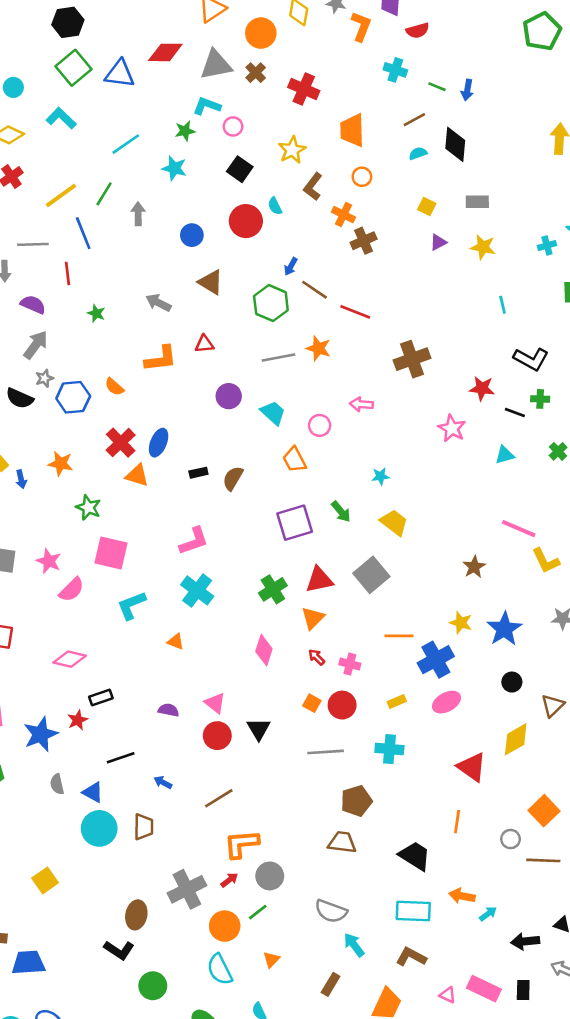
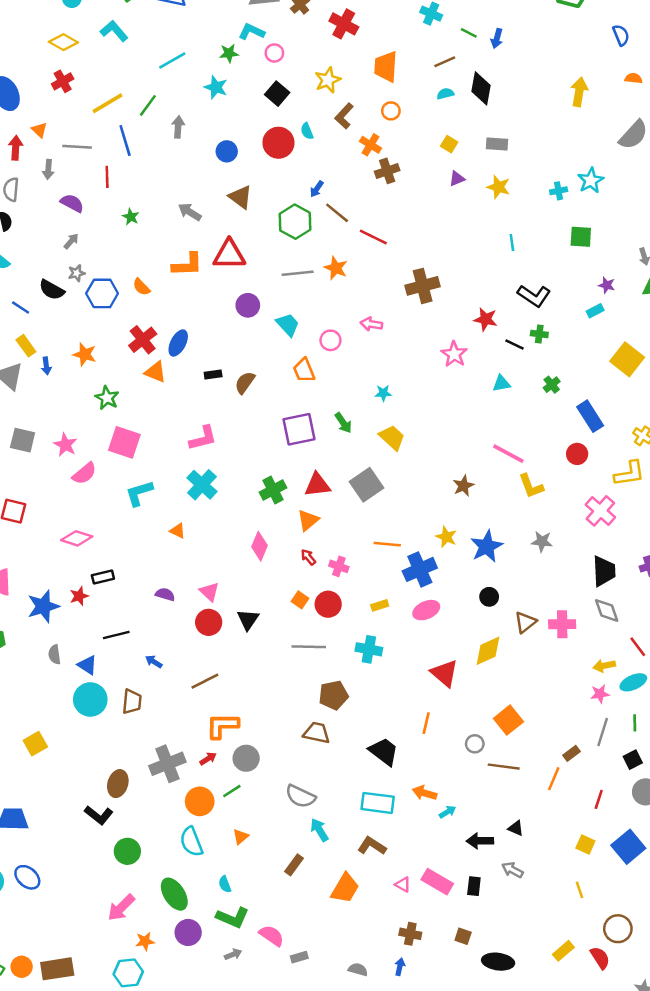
red triangle: (204, 344) -> (229, 255), size x1.8
gray arrow: (36, 345) -> (71, 241), size x0.6

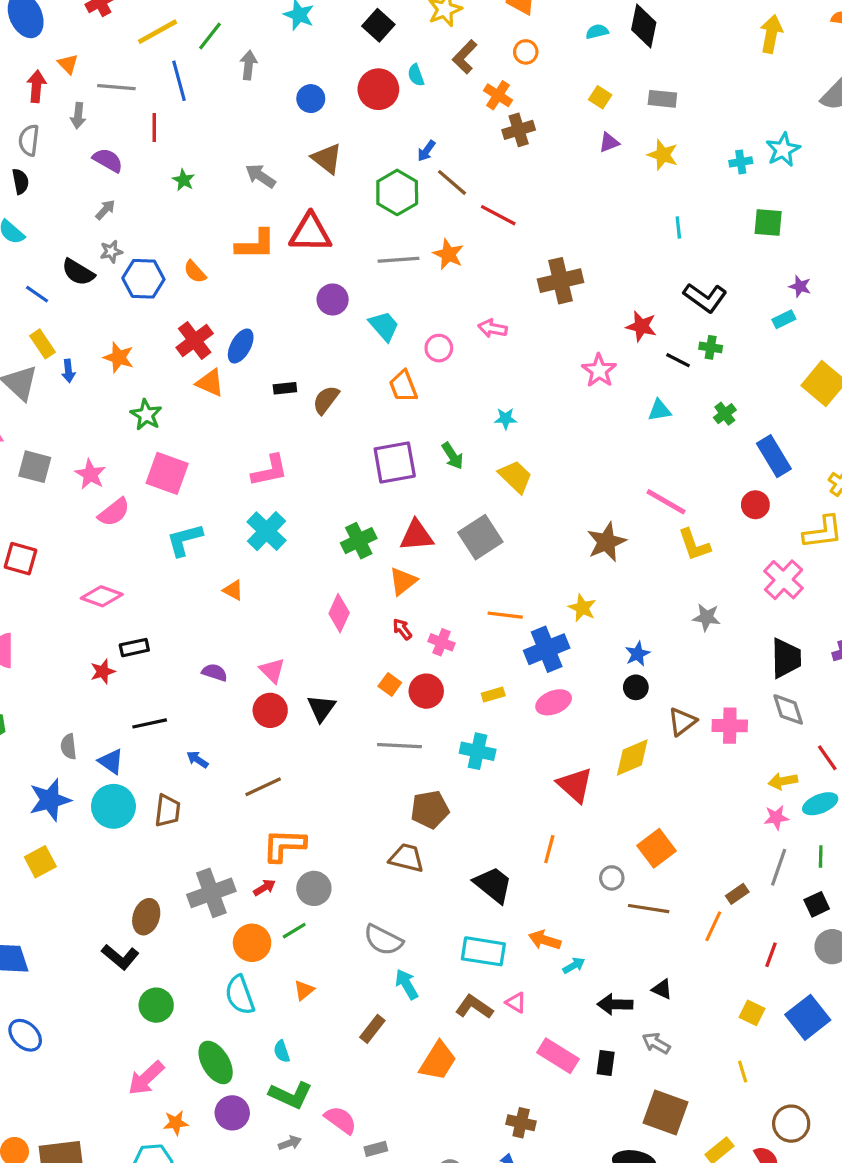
brown star: (463, 486) -> (606, 542), size x1.4
blue star: (487, 546) -> (638, 654), moved, size x0.6
blue star: (43, 606) -> (50, 800), moved
pink triangle: (403, 885) -> (516, 1003), moved
brown square: (463, 936) -> (665, 1112), moved, size x2.0

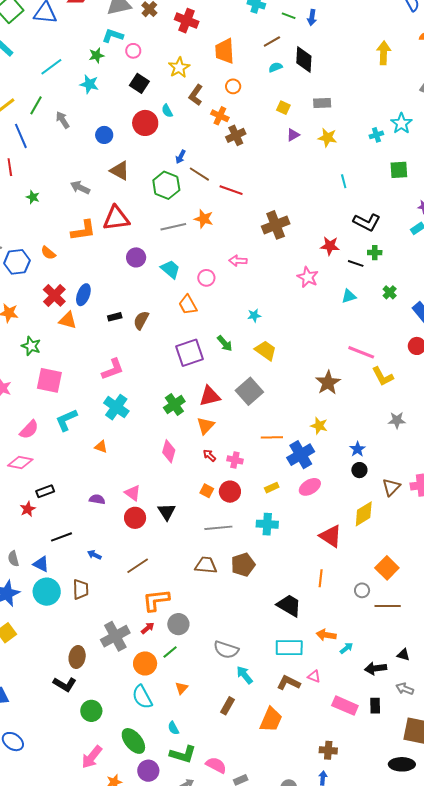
gray arrow: (249, 65) -> (63, 120), turned -30
pink semicircle: (114, 512) -> (29, 430), moved
brown trapezoid: (407, 858) -> (206, 565), moved

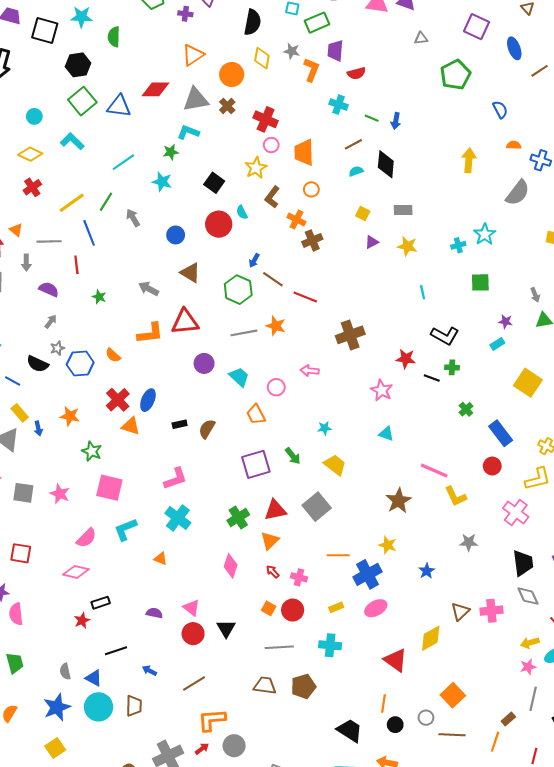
pink circle: (133, 51) -> (271, 145), moved
cyan triangle: (349, 296) -> (386, 434), moved, turned 35
black circle: (359, 470) -> (395, 725), moved

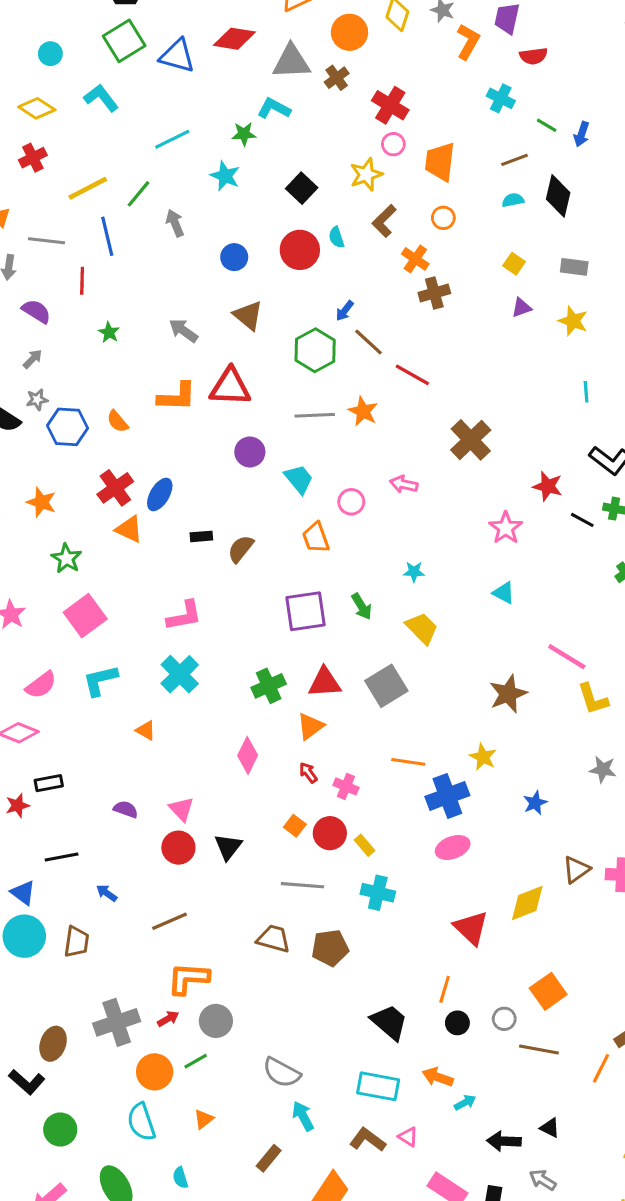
brown cross: (350, 335) -> (471, 440), turned -32
pink square: (109, 488) -> (85, 616), turned 32
yellow rectangle: (336, 607) -> (365, 845), moved, turned 64

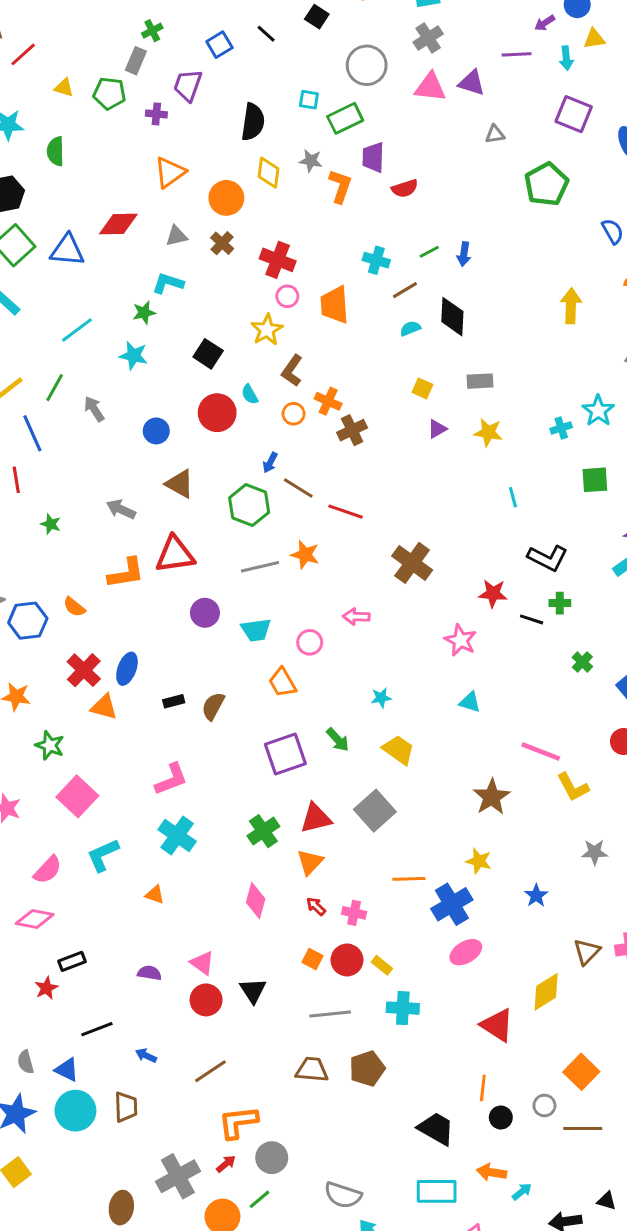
gray triangle: (291, 62) -> (176, 236), size x0.6
cyan cross: (501, 98) -> (376, 260), moved
green line: (547, 125) -> (429, 252), turned -48
orange circle: (443, 218) -> (294, 414), moved
cyan trapezoid: (299, 479) -> (256, 630), turned 132

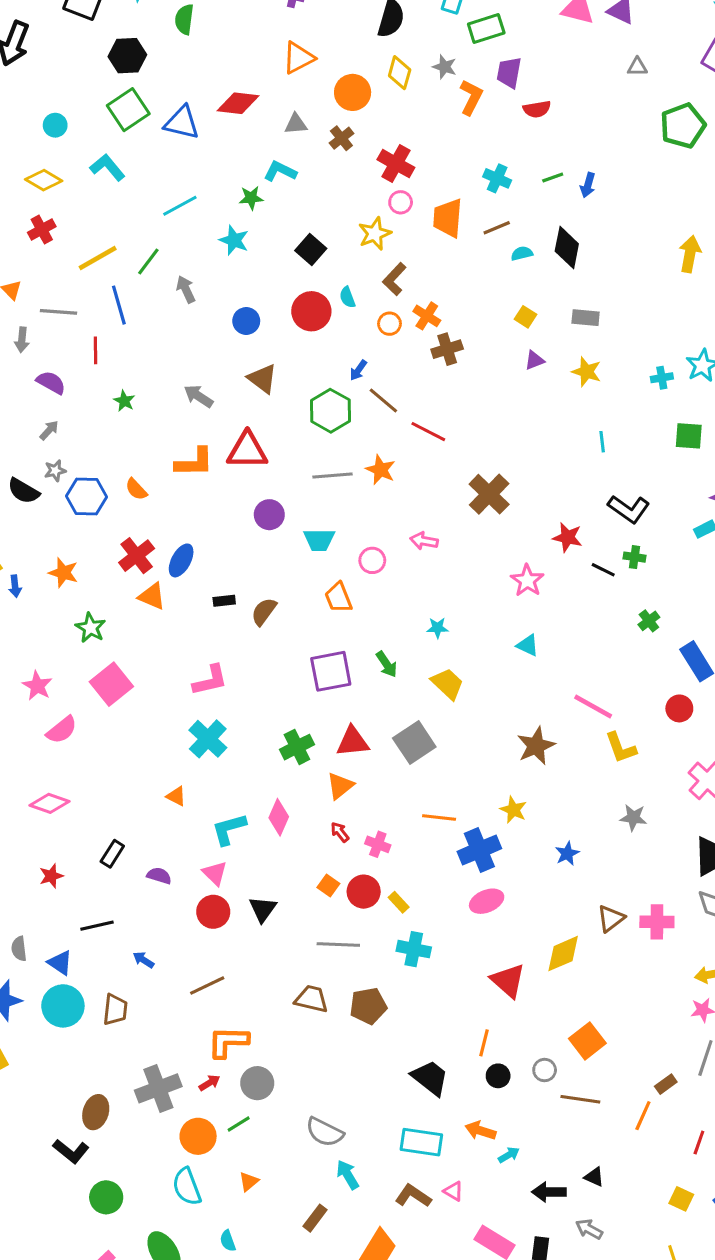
brown line: (405, 290) -> (497, 228), moved
cyan L-shape: (103, 855) -> (229, 829), moved
pink semicircle: (48, 870) -> (62, 730), moved
black rectangle: (72, 961) -> (112, 854), moved, turned -45

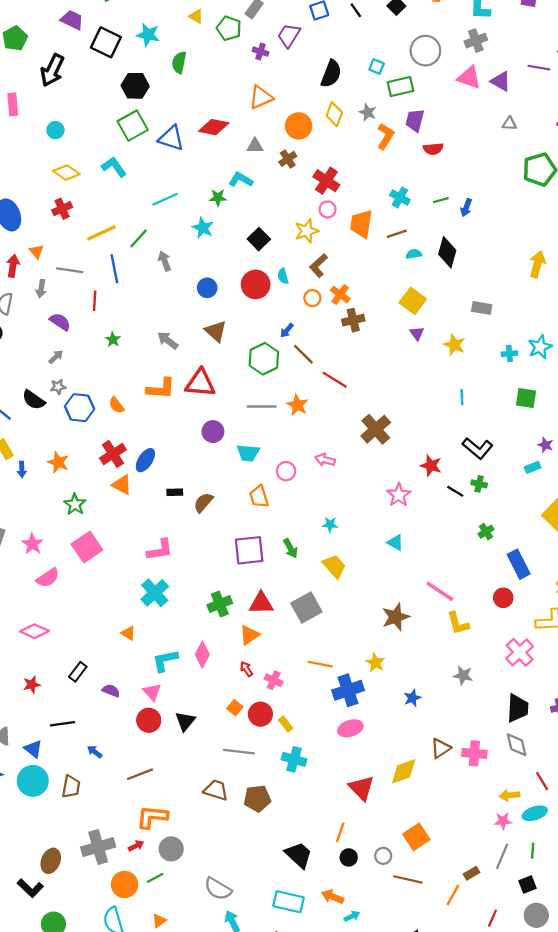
cyan circle: (55, 125) -> (55, 130), moved
yellow square: (525, 317) -> (413, 301), size x1.6
gray rectangle: (586, 318) -> (482, 308), moved
purple triangle: (535, 360) -> (417, 333), turned -49

